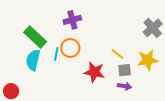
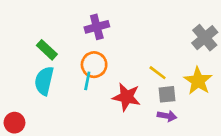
green rectangle: (35, 37) -> (47, 50), size x0.7
cyan line: (56, 54) -> (87, 81), moved
yellow star: (148, 60) -> (198, 81), turned -30

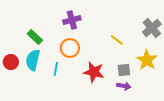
yellow line: (158, 73) -> (117, 40), moved
cyan line: (87, 81) -> (56, 69), moved
red circle: (14, 123) -> (11, 62), moved

